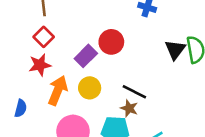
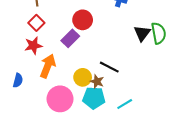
red circle: (111, 42) -> (83, 20), moved
yellow circle: (90, 88) -> (83, 77), moved
brown star: (129, 108) -> (97, 81), moved

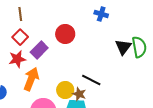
purple rectangle: (70, 38) -> (39, 50), moved

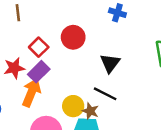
red square: (20, 37) -> (39, 47), moved
black triangle: (123, 47) -> (110, 63), moved
purple rectangle: (39, 50) -> (39, 72), moved

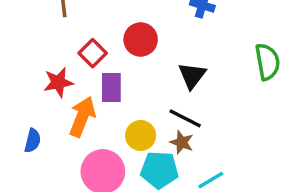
purple rectangle: (39, 72) -> (111, 87), moved, turned -45
brown star: (90, 111) -> (182, 142), moved

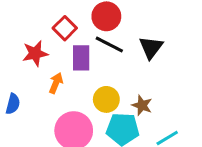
orange arrow: (82, 117) -> (56, 83), size x0.6
black line: (185, 118) -> (109, 45), moved

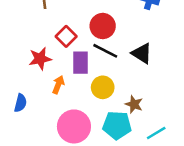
black triangle: (151, 47) -> (142, 53), turned -35
yellow circle: (106, 99) -> (103, 87), moved

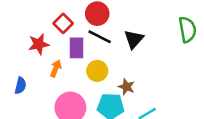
black triangle: (142, 53) -> (134, 39), turned 40

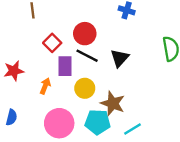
red star: (39, 44) -> (14, 71), moved
blue semicircle: (20, 86) -> (11, 117), moved
brown star: (126, 87) -> (113, 103), size x1.5

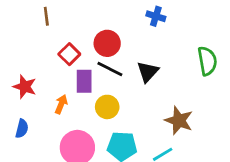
red star: (14, 71) -> (25, 87), turned 30
brown star: (113, 103) -> (179, 120), moved
blue semicircle: (11, 117) -> (22, 129), moved

